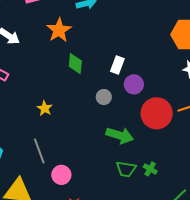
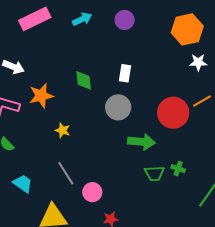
orange star: (59, 30) -> (41, 96), moved, turned 30
purple circle: (134, 84) -> (125, 20), moved
gray circle: (104, 97) -> (118, 107), size x1.6

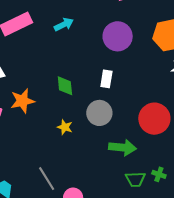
purple circle: (125, 20) -> (118, 36), moved, size x1.5
yellow star: (63, 130) -> (65, 127), moved

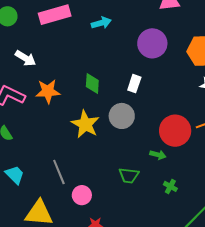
yellow star: (65, 127) -> (85, 124), size x1.8
green arrow: (123, 147) -> (158, 155), moved, size x0.6
green trapezoid: (135, 179) -> (129, 175), moved

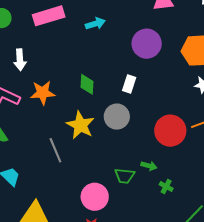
white arrow: (25, 58) -> (20, 60), turned 55
green arrow: (158, 155) -> (149, 166), moved
gray line: (59, 172) -> (55, 150), moved
pink circle: (82, 195) -> (95, 197), moved, size x1.4

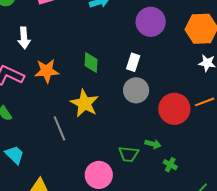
gray circle: (117, 117) -> (136, 90), moved

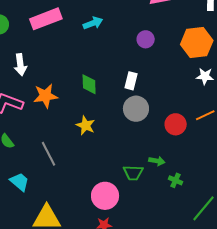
purple circle: (151, 22) -> (146, 39), size x0.6
yellow star: (84, 103) -> (86, 125), size x0.7
red circle: (174, 109) -> (176, 124), size x0.7
gray line: (60, 128) -> (49, 154), moved

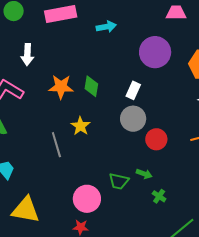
purple circle: (146, 39) -> (155, 52), size x1.8
orange star: (45, 96) -> (61, 87), moved
red circle: (176, 124) -> (156, 139), moved
gray line: (49, 154) -> (56, 145), moved

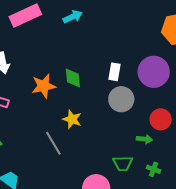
purple circle: (155, 52) -> (154, 72), moved
red circle: (156, 139) -> (161, 119), moved
green arrow: (144, 174) -> (144, 139), moved
green cross: (159, 196) -> (154, 169), moved

